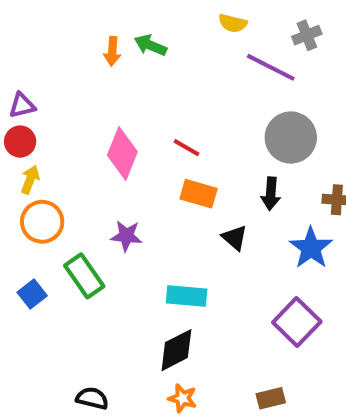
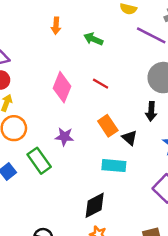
green arrow: (150, 45) -> (93, 39), moved
orange rectangle: (199, 194) -> (108, 126), moved, turned 40
cyan rectangle: (187, 296) -> (114, 166), moved

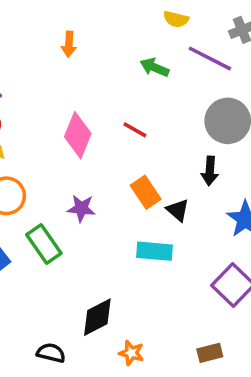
green arrow: (93, 39) -> (155, 67), moved
black diamond: (95, 205) -> (97, 317), moved

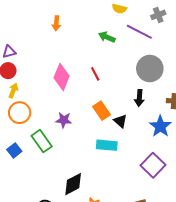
red line: (135, 130) -> (95, 74), turned 32

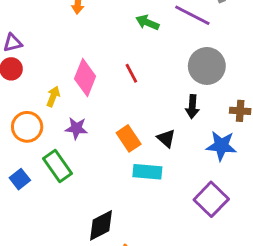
yellow arrow: (13, 91) -> (53, 96), moved
orange rectangle: (101, 111) -> (129, 138), moved
purple star: (64, 120) -> (76, 128), moved
blue star: (160, 126) -> (221, 146), turned -30

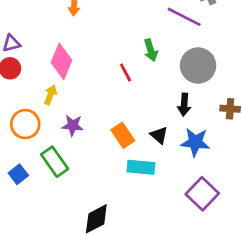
green arrow: (147, 22) -> (151, 50), moved, turned -130
pink diamond: (85, 78) -> (62, 61), moved
blue star: (221, 146) -> (195, 142), moved

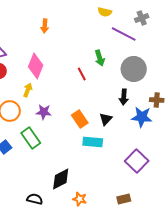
black triangle: (159, 135) -> (106, 119), turned 32
blue star: (195, 142) -> (142, 117), moved

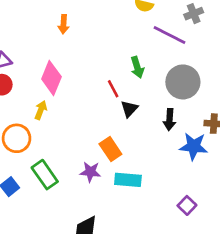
purple star: (44, 112) -> (90, 172), moved
black triangle: (106, 119) -> (129, 109), moved
purple square: (137, 161) -> (187, 205), size x0.6

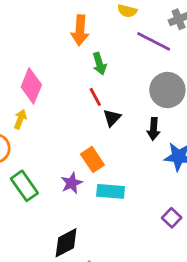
orange arrow: (64, 24) -> (80, 30), moved, size x1.5
green arrow: (137, 67) -> (99, 64), moved
purple star: (90, 172) -> (72, 183), turned -30

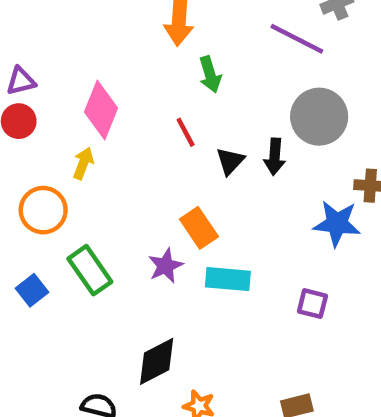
red line: (95, 97) -> (186, 132), moved
black arrow: (154, 129) -> (275, 157), moved
purple square: (172, 218) -> (312, 304), moved, turned -30

